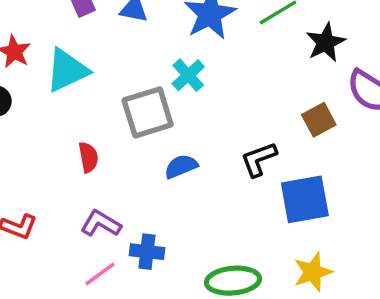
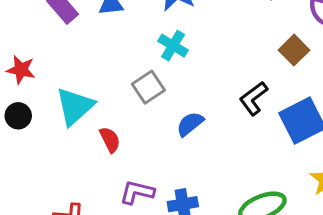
cyan triangle: (67, 70) -> (75, 106), moved
gray square: (148, 112) -> (148, 87), size x0.7

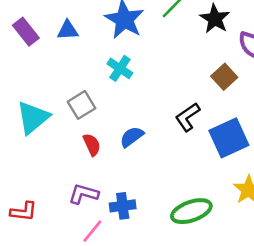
gray square: (148, 87) -> (81, 105), moved
red semicircle: (110, 140) -> (92, 145), moved

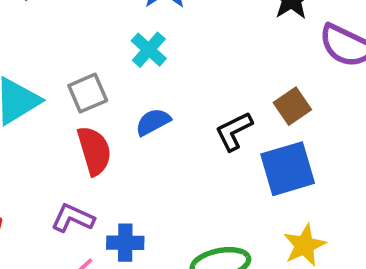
brown square: (224, 77) -> (292, 106), moved
blue semicircle: (132, 137) -> (153, 122), moved
red semicircle: (92, 145) -> (94, 151), size x1.5

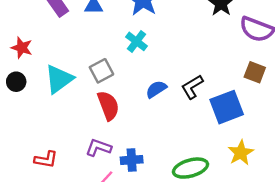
brown square: (292, 106) -> (255, 72), moved, turned -30
blue semicircle: (153, 122) -> (156, 89), moved

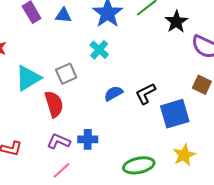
red semicircle: (108, 106) -> (54, 104), moved
blue cross: (132, 160) -> (88, 139), moved

